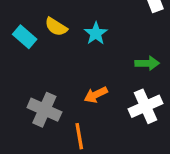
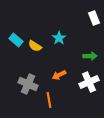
yellow semicircle: (56, 27) -> (35, 46), moved

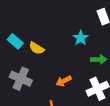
cyan star: (59, 38) -> (81, 38), moved
gray cross: (28, 84) -> (21, 79), moved

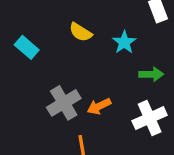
yellow semicircle: (37, 48) -> (81, 32), moved
gray cross: (21, 79) -> (64, 103), moved, turned 35

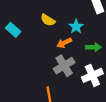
gray cross: (64, 103) -> (64, 66), moved
orange arrow: (99, 106) -> (64, 43), moved

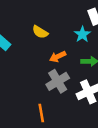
cyan star: (76, 27) -> (82, 34), moved

